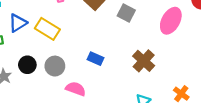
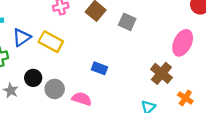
pink ellipse: (171, 21) -> (183, 43), moved
brown cross: (144, 61) -> (161, 73), moved
gray circle: (55, 66) -> (55, 89), moved

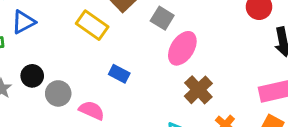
yellow rectangle: (51, 42) -> (92, 25), moved
pink ellipse: (183, 43) -> (182, 48), moved

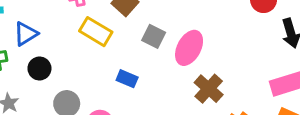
gray square: (162, 18) -> (154, 36), moved
black circle: (32, 76) -> (39, 68), moved

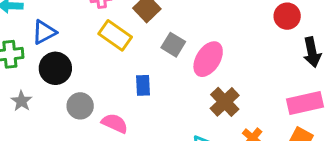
black circle: (39, 68) -> (55, 68), size x1.4
blue rectangle: (127, 79) -> (143, 85), turned 60

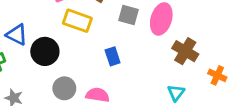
blue triangle: (44, 32) -> (17, 35), turned -50
black circle: (55, 68) -> (45, 51), moved

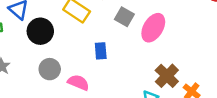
brown cross: (185, 51) -> (167, 76), moved

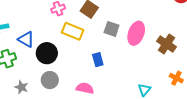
gray circle: (50, 69) -> (50, 80), moved
brown cross: (167, 76) -> (167, 44), moved

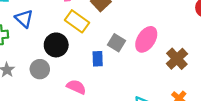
gray square: (112, 29) -> (116, 43), moved
black circle: (47, 53) -> (56, 45), moved

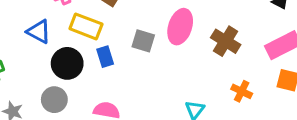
blue triangle: (24, 19) -> (39, 32), moved
blue rectangle: (98, 59) -> (105, 57), moved

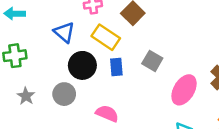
pink ellipse: (180, 27) -> (184, 90), moved

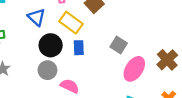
gray square: (152, 61) -> (119, 45), moved
gray circle: (64, 94) -> (47, 70), moved

